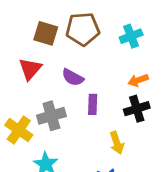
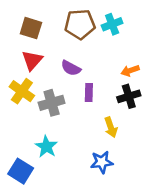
brown square: (46, 33) -> (31, 28), moved
cyan cross: (131, 36) -> (112, 24), moved
yellow cross: (19, 130) -> (22, 91), moved

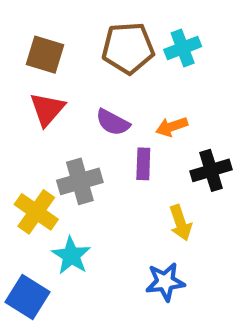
orange arrow: (130, 71) -> (172, 127), moved
yellow cross: (22, 91) -> (36, 212), moved

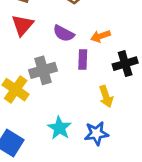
cyan star: (71, 256) -> (59, 128), moved

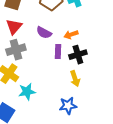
black cross: (125, 64) -> (78, 55), moved
gray cross: (43, 70) -> (16, 50), moved
cyan star: (59, 128) -> (27, 92), moved, turned 30

